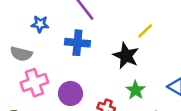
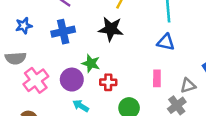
green star: (136, 90) -> (91, 63), moved

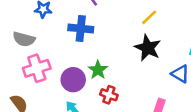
black star: (111, 29) -> (148, 48), moved

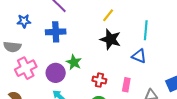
red cross: (109, 95) -> (99, 80), moved

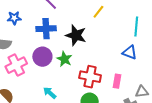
black star: (110, 39) -> (76, 35), moved
purple circle: (56, 73) -> (42, 57), moved
red cross: (99, 80) -> (90, 77), size x1.5

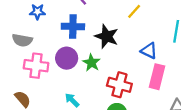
blue triangle: (130, 52) -> (149, 51), moved
pink cross: (16, 65) -> (36, 66), turned 30
pink rectangle: (117, 81) -> (157, 77), moved, size x1.5

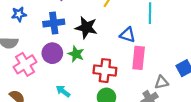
pink cross: (36, 66) -> (25, 64), turned -30

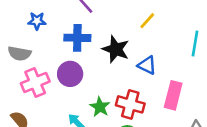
blue triangle: (128, 35) -> (147, 65), moved
green star: (76, 54) -> (100, 107), moved

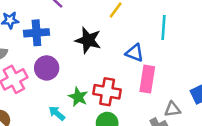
blue cross: (77, 38) -> (36, 33), moved
blue triangle: (147, 65) -> (135, 53), moved

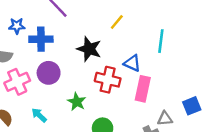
red cross: (107, 92) -> (108, 80), moved
cyan arrow: (57, 113) -> (39, 115), moved

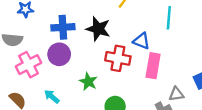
blue cross: (41, 39) -> (63, 27), moved

